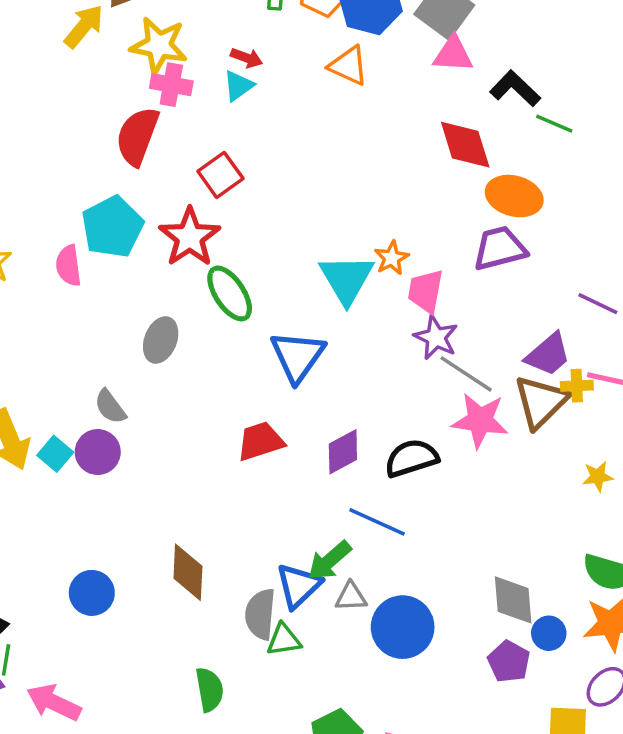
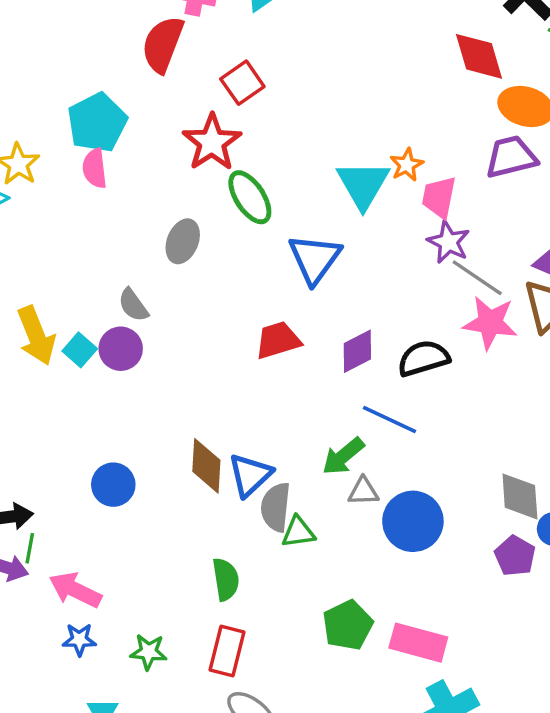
cyan pentagon: (112, 227) -> (97, 122), moved
blue triangle: (299, 586) -> (250, 475), moved

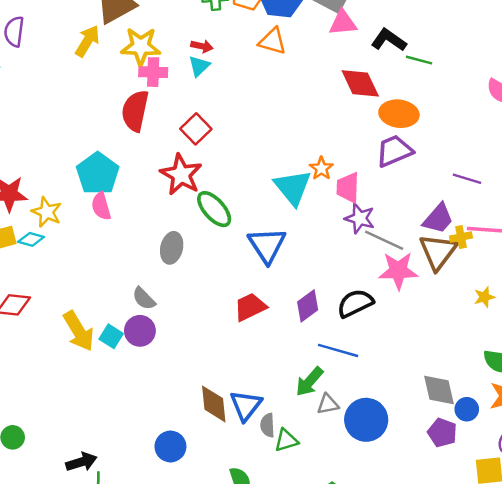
blue circle: (113, 485) -> (170, 446), moved
gray semicircle: (276, 507) -> (267, 425), size x0.7

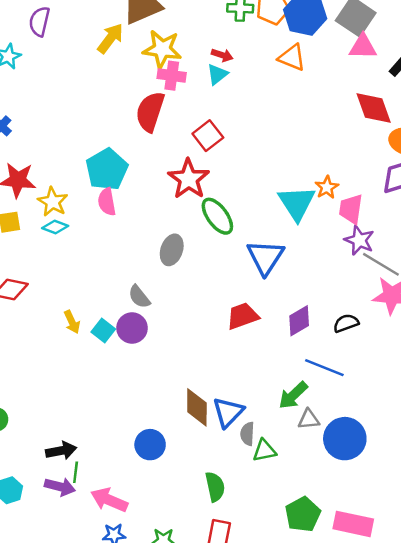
cyan diamond: (31, 239) -> (55, 227), moved
black semicircle: (355, 303) -> (346, 323), size x0.7
yellow arrow: (79, 331) -> (72, 322), size x0.6

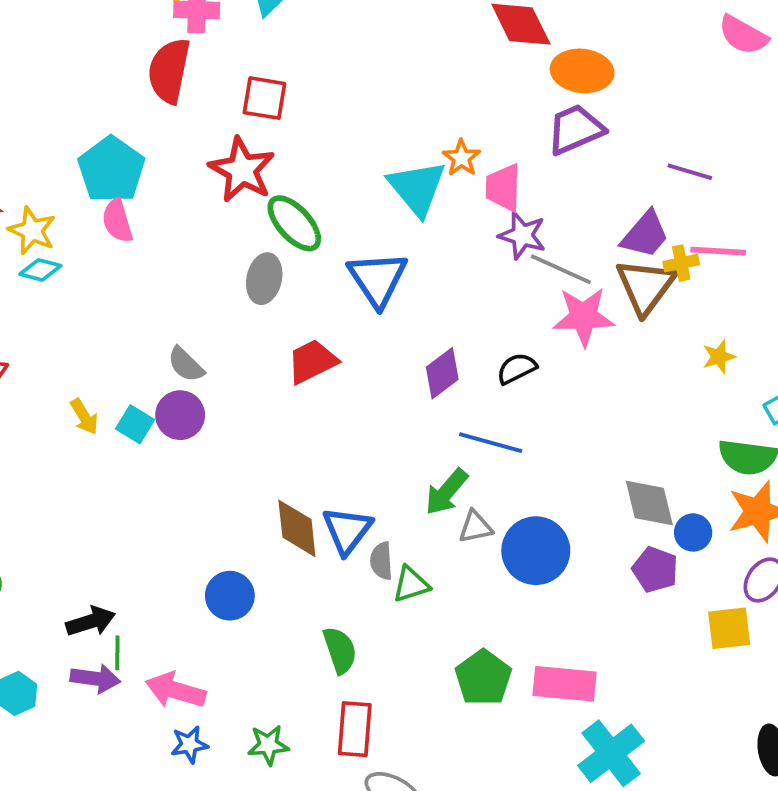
red square: (208, 136) -> (264, 98), turned -36
gray ellipse: (172, 250) -> (264, 279), moved
red trapezoid: (243, 316) -> (312, 361), moved

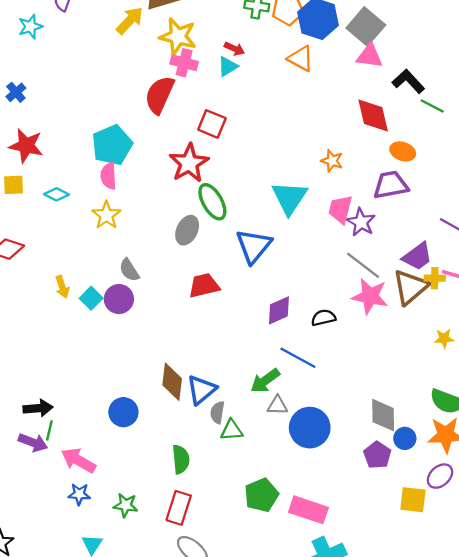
orange ellipse: (582, 71) -> (403, 151), size x0.7
orange star: (462, 158) -> (332, 161), moved, turned -30
yellow star: (32, 231) -> (106, 215), moved
purple star: (522, 235) -> (361, 222), moved

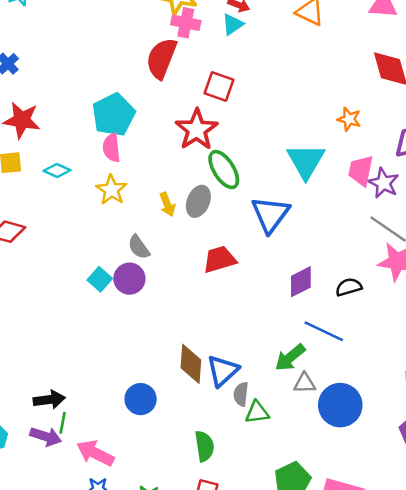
yellow arrow: (62, 287) -> (167, 204), moved

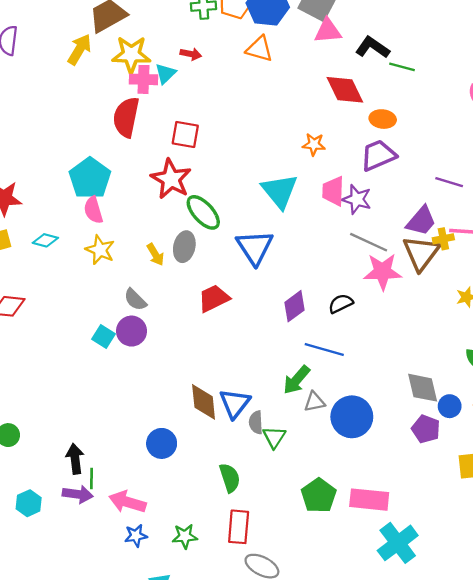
cyan triangle: (233, 24) -> (166, 73), moved
black arrow: (49, 400) -> (75, 459), turned -80
green triangle: (257, 412) -> (274, 437), turned -40

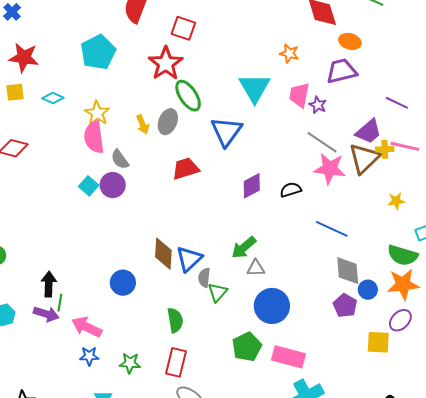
purple star: (357, 199) -> (318, 105), size x0.7
pink semicircle: (93, 210) -> (94, 137), moved, size x1.4
blue line: (324, 349) -> (332, 229), moved
blue circle: (352, 417) -> (272, 306), moved

